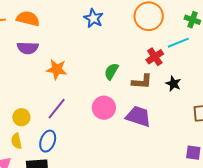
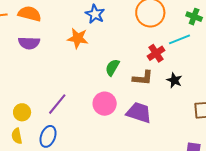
orange star: (57, 69) -> (78, 38), moved

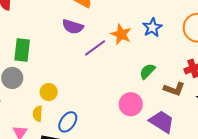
blue star: (95, 14) -> (152, 27), moved
purple line: (57, 104) -> (95, 48), moved

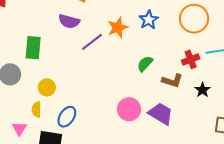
orange star: (121, 34) -> (118, 28), turned 30
green rectangle: (22, 50) -> (33, 48), moved
pink circle: (131, 104) -> (129, 109), moved

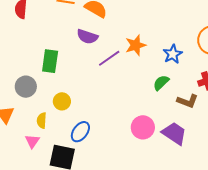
blue star: (149, 20) -> (173, 54), moved
yellow semicircle: (36, 109) -> (42, 120), moved

